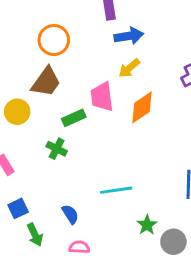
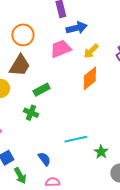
yellow arrow: (129, 68) -> (91, 51), moved
pink trapezoid: (102, 97) -> (61, 49), moved, turned 80
green star: (147, 225) -> (101, 152), moved

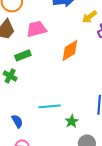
pink trapezoid: (61, 49) -> (36, 29), moved
yellow arrow: (91, 51) -> (89, 17), moved

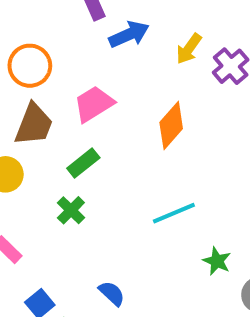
green cross: (10, 76) -> (71, 210), turned 32
cyan line: (49, 106) -> (174, 213), moved

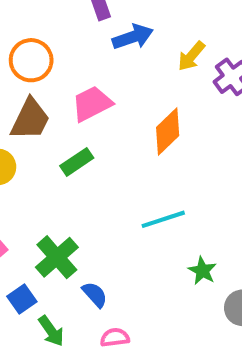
green cross: (71, 210) -> (57, 257), moved, size x1.5

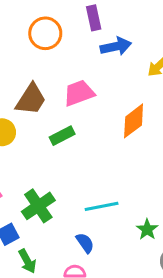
orange circle: (31, 60) -> (45, 33), moved
cyan line: (163, 219) -> (102, 206), moved
blue semicircle: (95, 295) -> (85, 243), moved

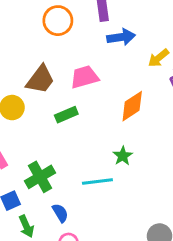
green star: (147, 229) -> (123, 156), moved
blue semicircle: (85, 243) -> (60, 213), moved

